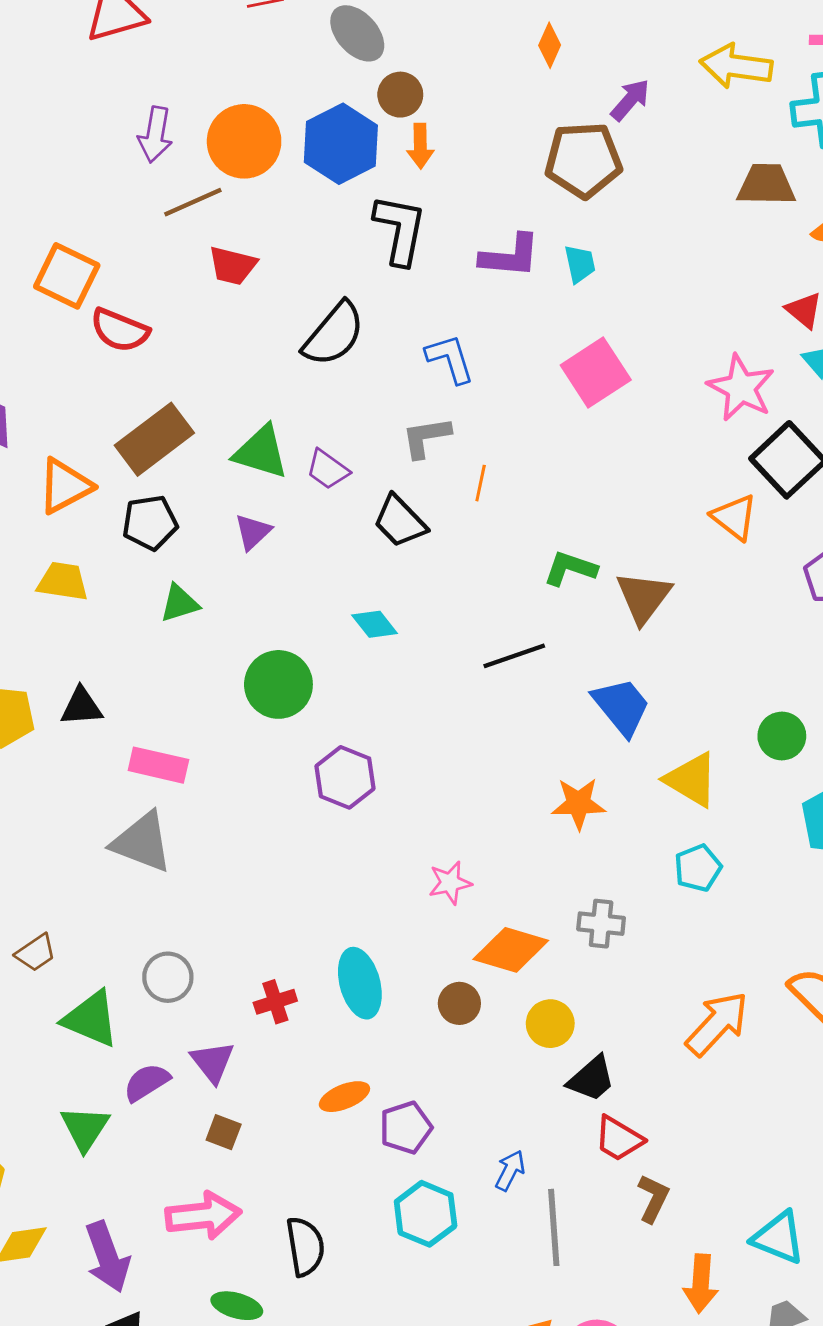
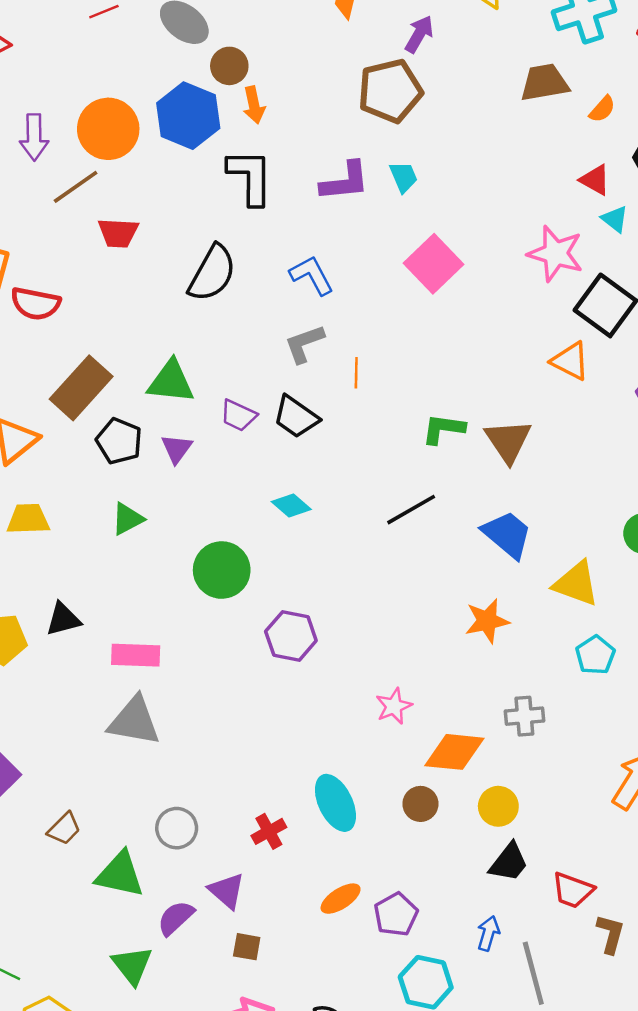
purple trapezoid: (328, 469) -> (238, 415), moved
black pentagon: (150, 523) -> (119, 441), moved, turned -30
black trapezoid: (591, 1079) -> (509, 862), moved

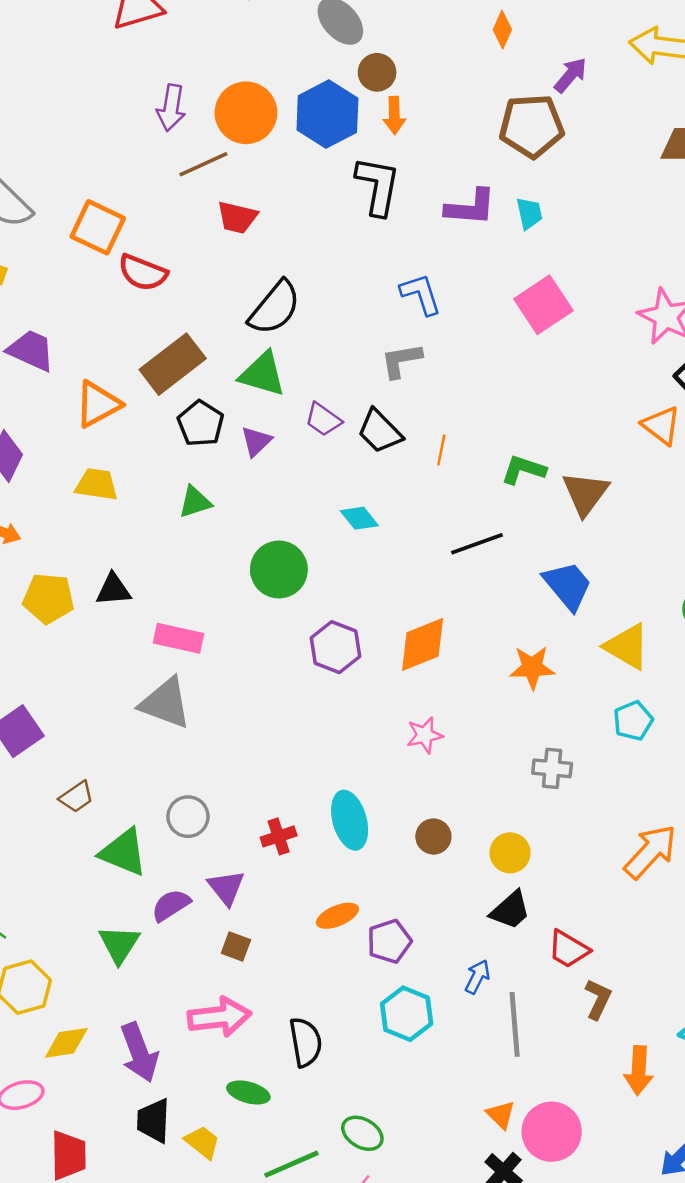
black semicircle: (212, 273) -> (275, 308), moved
orange line: (356, 373) -> (441, 450), moved
orange diamond: (454, 752) -> (423, 644), moved, turned -38

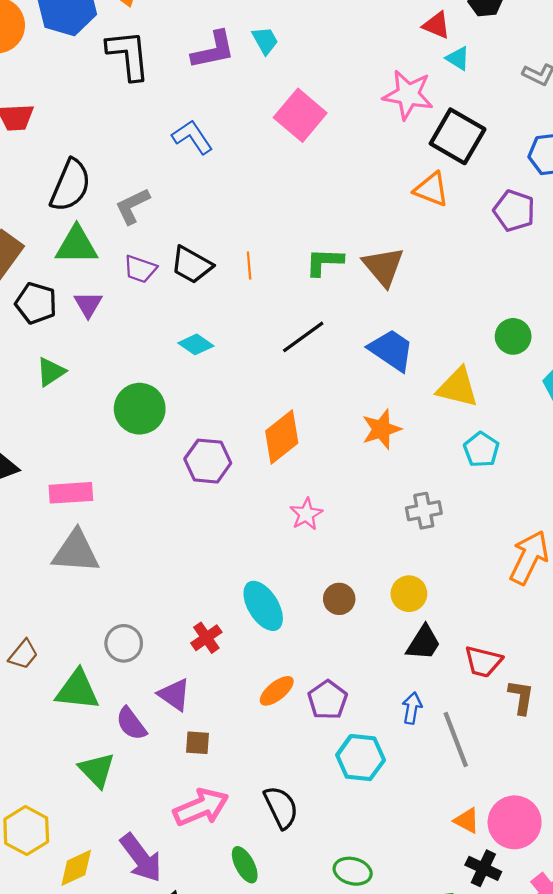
gray L-shape: (401, 360) -> (132, 206), moved
purple semicircle: (171, 905) -> (131, 724), turned -78
green ellipse: (248, 1092) -> (245, 865), turned 63

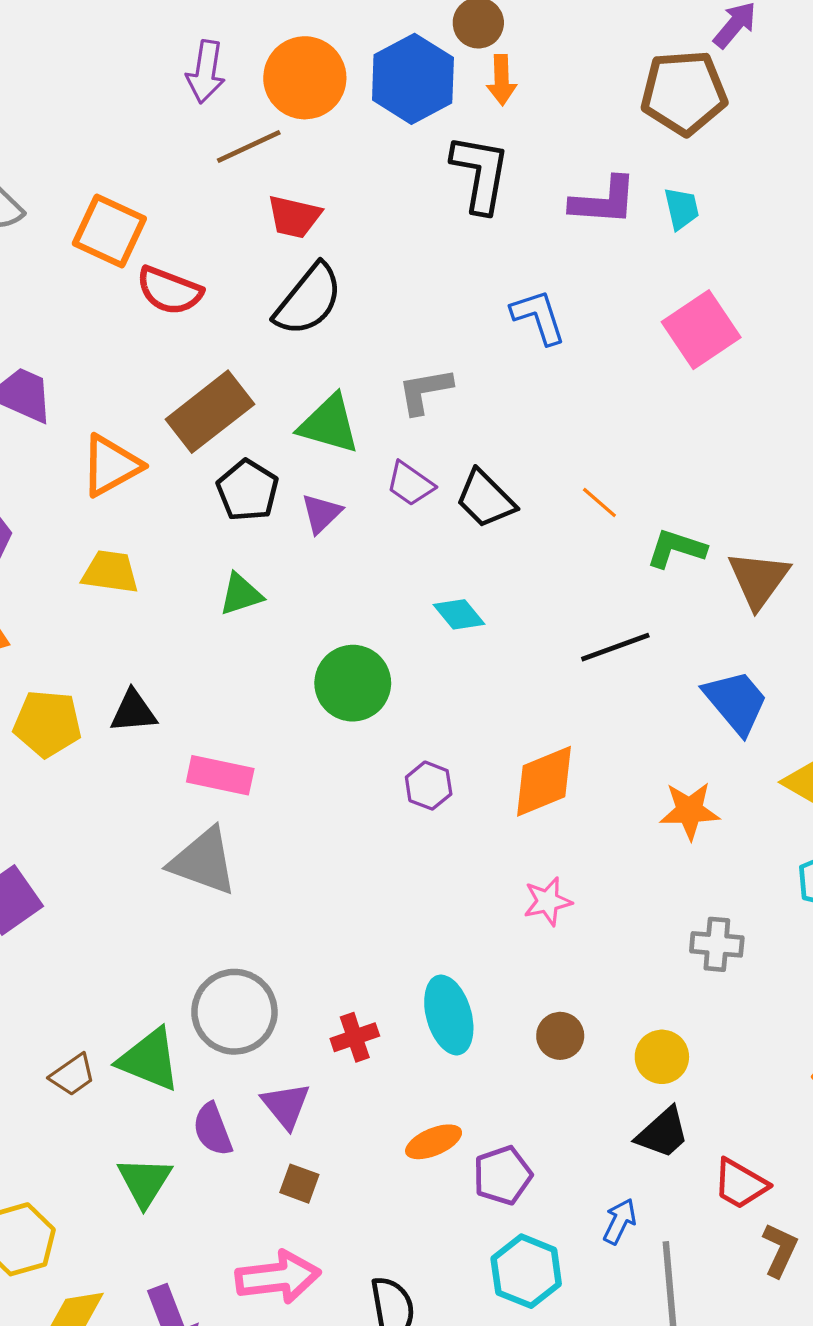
black semicircle: (70, 185) -> (308, 300), moved
orange line: (249, 266) -> (599, 502), moved, turned -60
purple hexagon: (208, 461) -> (429, 786), size x0.7
gray circle: (124, 643) -> (234, 1012), size x1.5
brown trapezoid: (23, 654) -> (73, 1075), moved

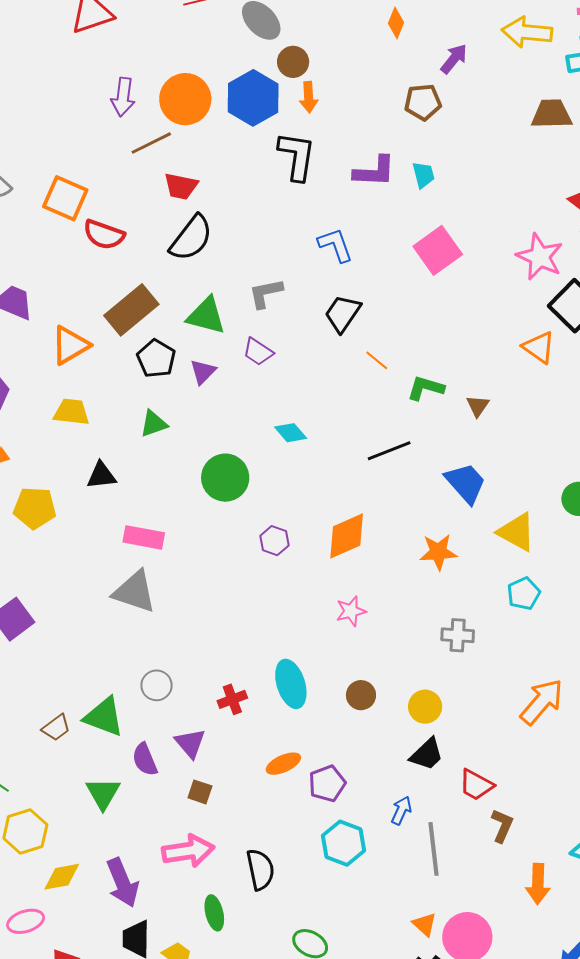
brown pentagon: (684, 93) -> (423, 102), size x0.7
black trapezoid: (485, 499) -> (343, 314), moved, turned 81
brown triangle: (759, 579) -> (478, 406), size x0.6
black triangle: (133, 711) -> (101, 475), moved
gray circle: (234, 1012) -> (157, 685), size x0.6

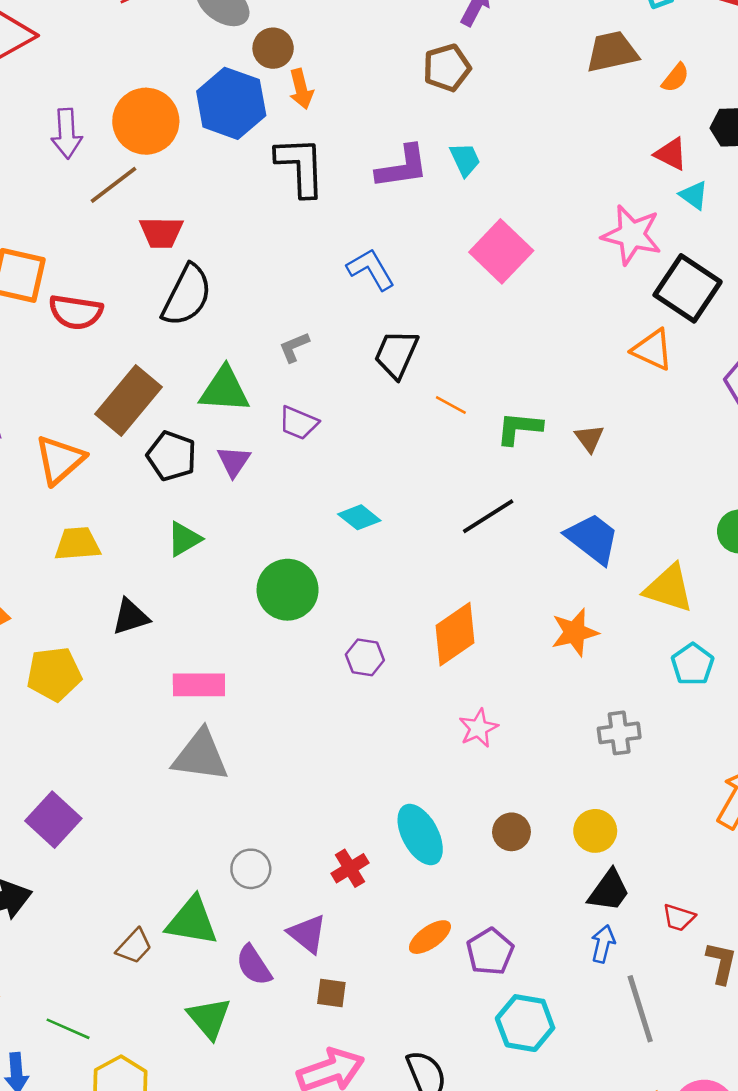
gray L-shape: (266, 293) -> (294, 347), size x0.7
red trapezoid: (476, 785) -> (679, 918), size x0.7
blue arrow: (401, 810) -> (603, 944), moved

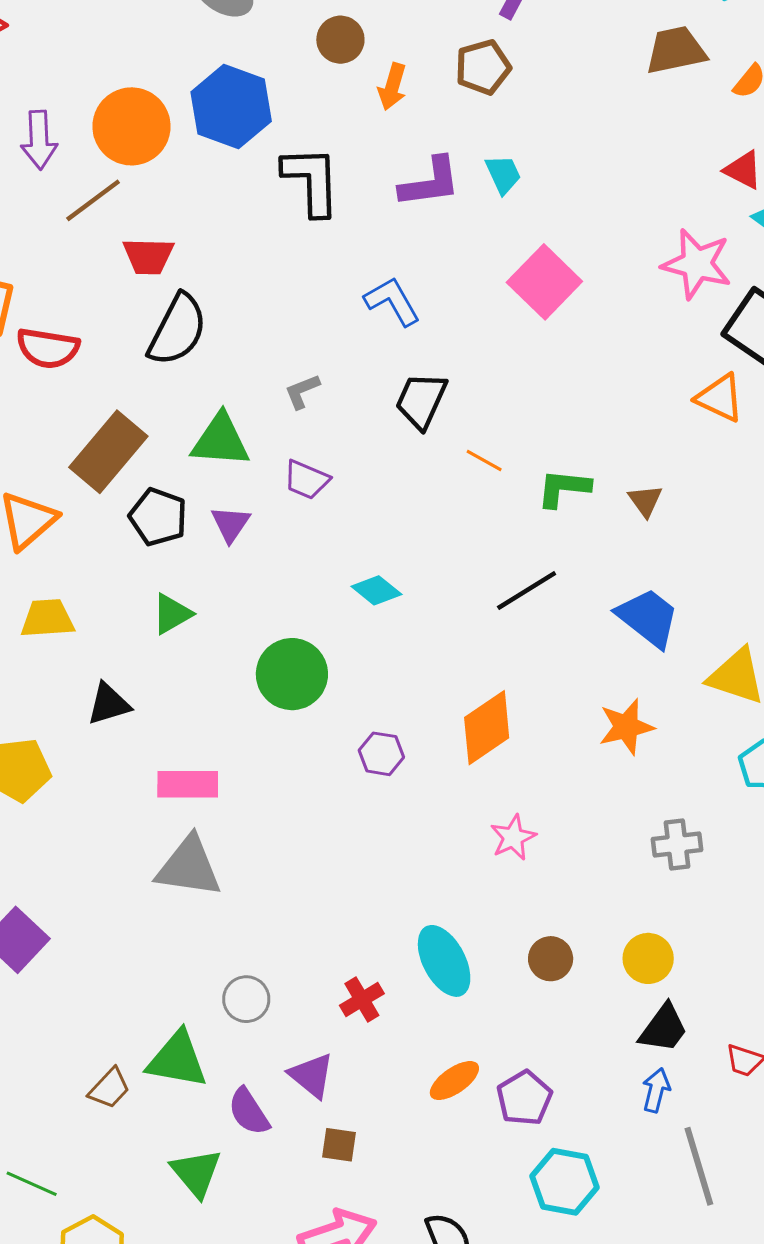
brown circle: (273, 48) -> (340, 40), moved
orange arrow: (301, 89) -> (392, 87), moved, turned 30

